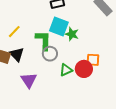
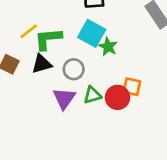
green L-shape: (43, 40) -> (48, 39), moved, turned -105
black triangle: (17, 54) -> (42, 64), moved, turned 49
purple triangle: (29, 80) -> (64, 98), moved

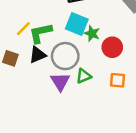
gray circle: (74, 69) -> (65, 56), size x1.5
orange square: (132, 87) -> (117, 80), moved
red circle: (118, 97) -> (112, 47), moved

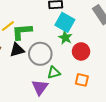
cyan square: (77, 24) -> (65, 22), moved
purple triangle: (60, 82) -> (40, 87), moved

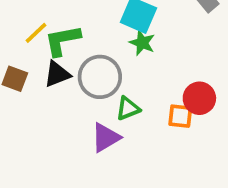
red circle: (81, 51) -> (199, 98), moved
purple triangle: (40, 87) -> (106, 138), turned 30

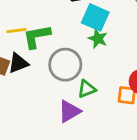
yellow line: (36, 33) -> (16, 31), turned 36
black triangle: (57, 74) -> (18, 63), moved

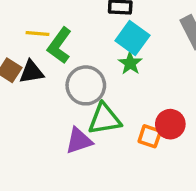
green L-shape: (37, 36) -> (60, 45), turned -56
green triangle: (87, 89) -> (104, 119), size x1.5

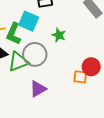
cyan square: (132, 38) -> (29, 21), moved
green triangle: (104, 119) -> (18, 62), moved

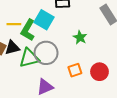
green star: (59, 35) -> (80, 38), moved
orange square: (80, 77) -> (75, 70), moved, turned -32

